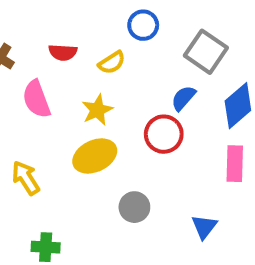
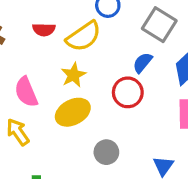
yellow semicircle: (112, 63) -> (84, 36), size x1.6
pink semicircle: (36, 99) -> (26, 92), moved

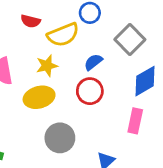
blue semicircle: (143, 63) -> (93, 62), moved
gray circle: (106, 152) -> (60, 138), size x1.4

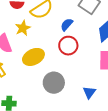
yellow star: (47, 66) -> (23, 28), moved

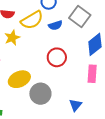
blue semicircle: (67, 25) -> (55, 25), moved, turned -152
yellow ellipse: (33, 57) -> (19, 79), moved

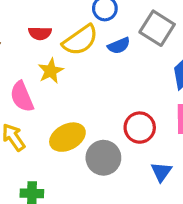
red circle: (57, 57) -> (140, 128), moved

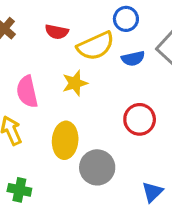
yellow star: (51, 71) -> (75, 83), moved
red circle: (140, 128) -> (140, 119), moved
yellow ellipse: (67, 137) -> (65, 140), turned -68

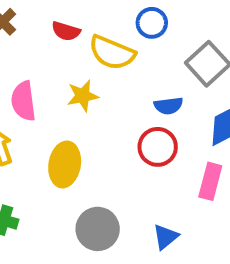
yellow semicircle: (96, 46) -> (112, 53), turned 42
blue semicircle: (133, 58) -> (168, 106), moved
gray circle: (97, 167) -> (98, 229), moved

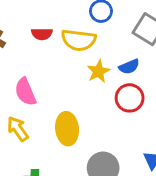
yellow star: (83, 96) -> (98, 71), moved

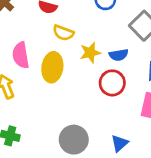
yellow semicircle: (79, 40) -> (63, 33), moved, size x0.7
yellow ellipse: (67, 129) -> (52, 67), moved

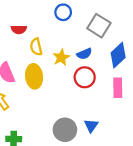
yellow semicircle: (63, 33) -> (36, 47), turned 70
blue triangle: (120, 143) -> (91, 126), moved

